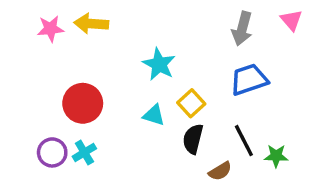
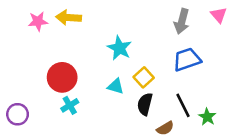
purple circle: (52, 152) -> (18, 114), moved
cyan cross: (84, 152) -> (70, 105), moved
green star: (276, 156) -> (207, 117), turned 30

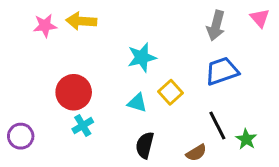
cyan star: (119, 48) -> (142, 57), turned 30
black semicircle: (145, 104) -> (145, 145), moved

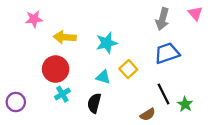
yellow arrow: (81, 21) -> (65, 37), moved
black semicircle: (145, 145) -> (94, 103), moved

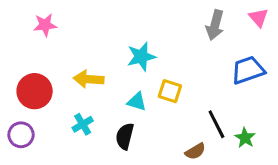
yellow arrow: (65, 37) -> (89, 79), moved
blue trapezoid: (167, 53) -> (248, 70), moved
red circle: (56, 69) -> (35, 91), moved
yellow square: (128, 69) -> (170, 91), turned -30

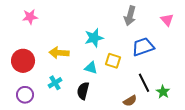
pink triangle: (259, 18) -> (167, 20), moved
gray arrow: (215, 25) -> (130, 16), moved
blue trapezoid: (248, 70) -> (143, 47), moved
purple circle: (21, 135) -> (25, 95), moved

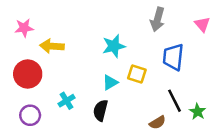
pink star: (30, 17) -> (24, 28), moved
blue trapezoid: (143, 47) -> (173, 57), turned -65
yellow arrow: (59, 53) -> (52, 46), moved
cyan triangle: (91, 68) -> (110, 82), turned -48

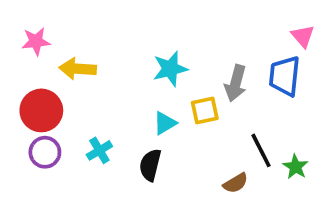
gray arrow: (157, 19) -> (236, 83), moved
blue trapezoid: (173, 57) -> (285, 76), moved
yellow square: (137, 74) -> (205, 110), turned -30
purple circle: (30, 115) -> (45, 152), moved

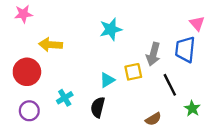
pink star: (36, 41) -> (23, 14), moved
cyan star: (170, 69) -> (111, 29), moved
black line: (261, 150) -> (170, 85), moved
purple circle: (45, 152) -> (29, 111), moved

